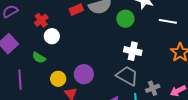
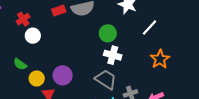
green circle: (125, 19) -> (108, 33), moved
white line: (168, 21) -> (150, 28), turned -60
green semicircle: (39, 58) -> (20, 64), moved

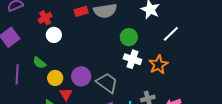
orange star: (160, 59) -> (158, 65), moved
gray trapezoid: (106, 79) -> (107, 83), moved

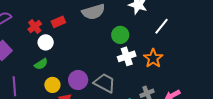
red rectangle: (81, 11) -> (58, 22), moved
white cross: (132, 59) -> (127, 56), turned -30
green semicircle: (39, 63) -> (41, 64), moved, turned -64

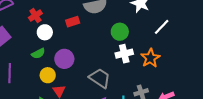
red rectangle: (58, 22) -> (73, 22), moved
purple circle: (78, 80) -> (64, 59), moved

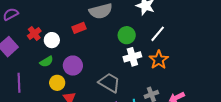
red cross: (35, 15) -> (34, 33), moved
white line: (162, 27) -> (158, 34), moved

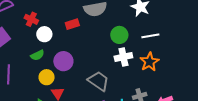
red cross: (34, 33) -> (31, 19), moved, turned -32
white line: (158, 34) -> (150, 36), turned 36

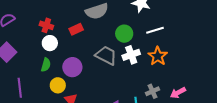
red cross: (31, 19) -> (46, 25), moved
green semicircle: (37, 55) -> (46, 65), turned -40
gray trapezoid: (99, 81) -> (106, 55), moved

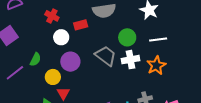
white circle: (50, 43) -> (61, 37), moved
green semicircle: (46, 65) -> (35, 59), moved
purple line: (20, 88) -> (15, 73), turned 48

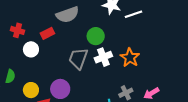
white line: (158, 39) -> (133, 14), moved
gray trapezoid: (106, 56) -> (78, 58), turned -95
purple circle: (70, 62) -> (60, 89), moved

